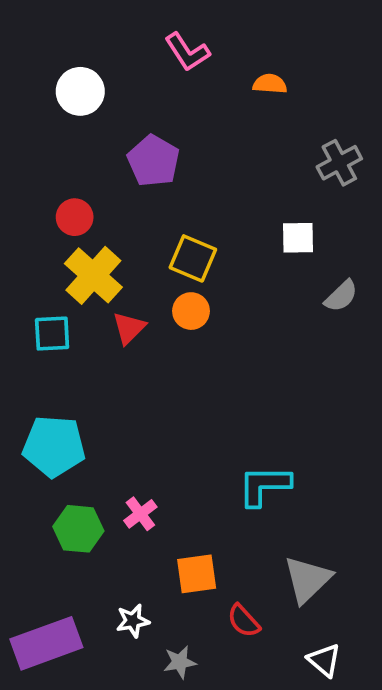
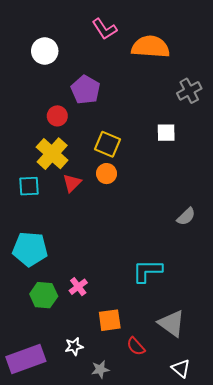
orange semicircle: (270, 84) -> (150, 47), size x2.0
red circle: (75, 217) -> (57, 116), moved
gray semicircle: (341, 296) -> (186, 216), moved
gray triangle: (307, 579) -> (171, 323), turned -40

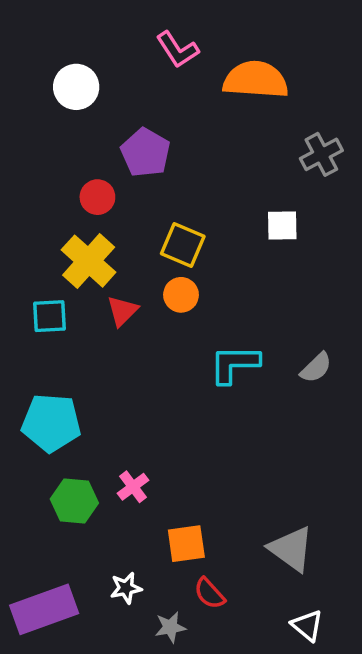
cyan L-shape: (147, 271) -> (234, 364), moved
red semicircle: (136, 346) -> (209, 593), moved

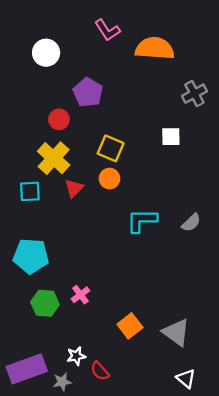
orange square: (186, 544) -> (130, 326), moved, turned -30
red semicircle: (209, 593) -> (100, 371), moved
gray star: (170, 627) -> (62, 382), moved

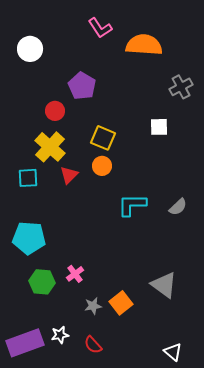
white circle: (46, 53) -> (30, 49), moved
gray triangle: (176, 332) -> (164, 285), moved
white star: (76, 356) -> (60, 335), moved
gray star: (62, 382) -> (93, 306), moved

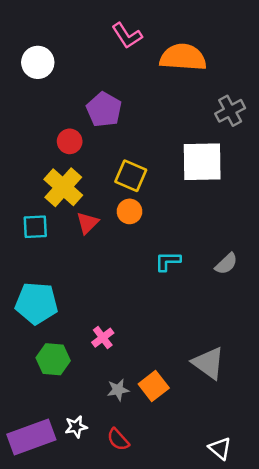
white square: (159, 127) -> (202, 162), size x1.8
cyan L-shape: (132, 205) -> (168, 261), size x0.7
pink cross: (75, 274) -> (103, 338), moved

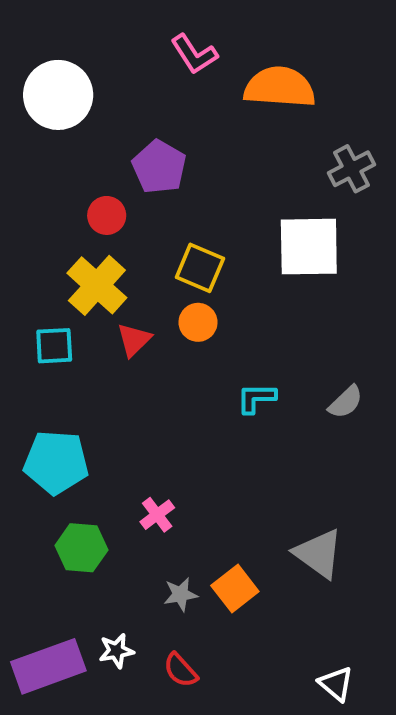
white circle: (38, 62) -> (58, 95), size x1.4

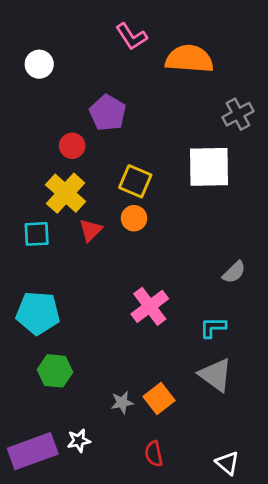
white circle: (58, 95) -> (39, 64), size x0.6
cyan L-shape: (256, 398) -> (213, 327), moved
pink cross: (157, 515) -> (150, 306), moved, size x1.6
red semicircle: (181, 670) -> (154, 454), moved, turned 30

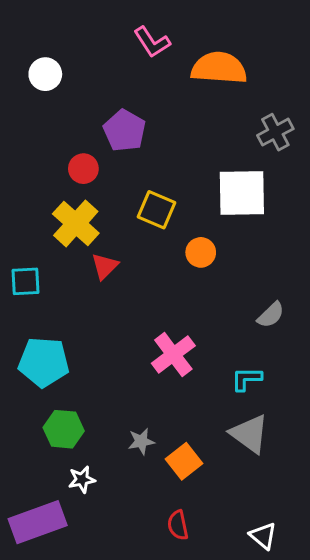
orange circle: (134, 218) -> (201, 252), moved
cyan square: (37, 234) -> (25, 281), moved
gray star: (122, 402) -> (141, 441), moved
white star: (79, 441) -> (82, 479), moved

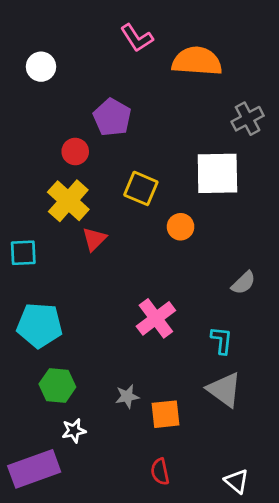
cyan L-shape: (246, 379) -> (222, 340), turned 96
orange square: (184, 461) -> (165, 414), turned 32

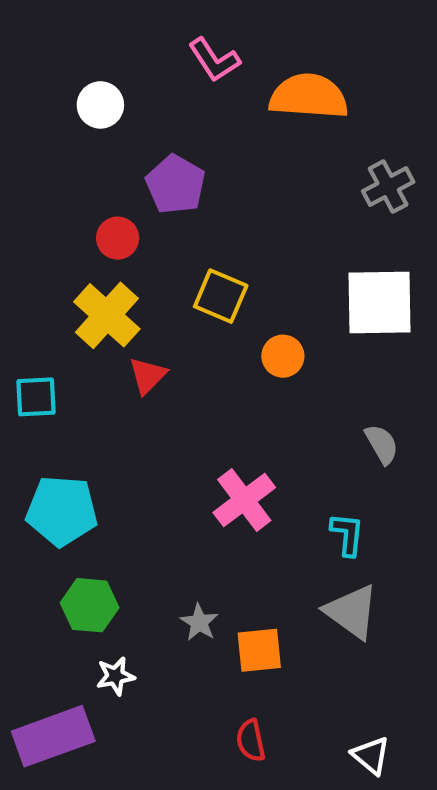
white circle: (41, 67) -> (100, 105), moved
white square: (217, 173) -> (380, 302), moved
gray semicircle: (243, 283) -> (382, 444), turned -76
gray star: (127, 396) -> (199, 622), turned -30

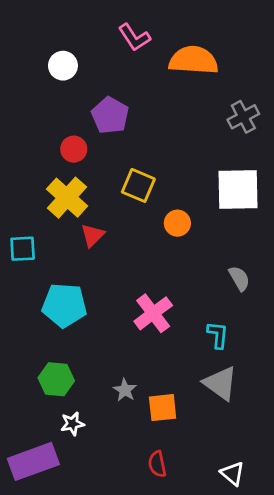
cyan pentagon: (62, 511) -> (64, 305), moved

